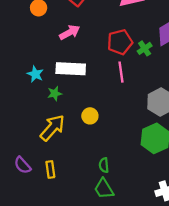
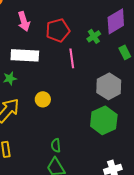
pink arrow: (70, 32) -> (24, 21), turned 102
red pentagon: (120, 42) -> (58, 30), moved

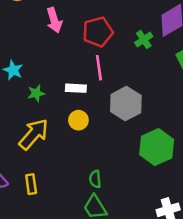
white rectangle: (25, 55) -> (76, 88), moved, size x0.6
pink line: (72, 58) -> (99, 68), moved
gray hexagon: (109, 86) -> (126, 104), moved

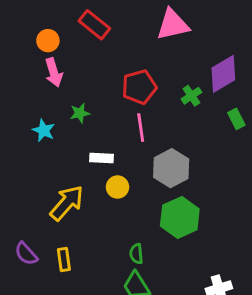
pink arrow: (54, 20) -> (54, 72), moved
white rectangle: (76, 88) -> (102, 158), moved
green star: (36, 93) -> (80, 113), moved
green hexagon: (157, 147) -> (180, 217), moved

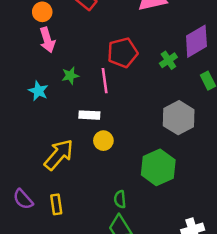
pink line: (141, 128) -> (105, 81), moved
gray hexagon: (171, 168) -> (179, 118), moved

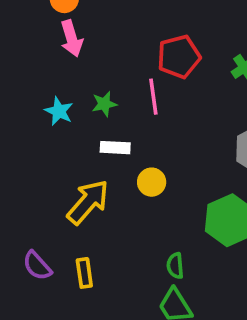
green star: (70, 76) -> (104, 104), moved
white rectangle: (89, 115) -> (115, 148), moved

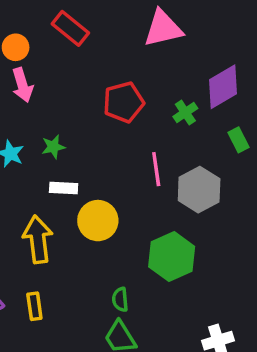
pink line: (153, 97) -> (156, 169), moved
yellow circle: (152, 182) -> (98, 221), size x1.5
yellow arrow: (88, 202) -> (38, 239), turned -48

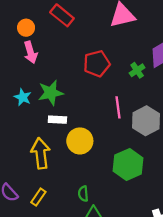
green star: (53, 147) -> (51, 93), size x1.6
green semicircle: (120, 299) -> (83, 194), moved
yellow rectangle: (34, 306) -> (38, 197), turned 42

